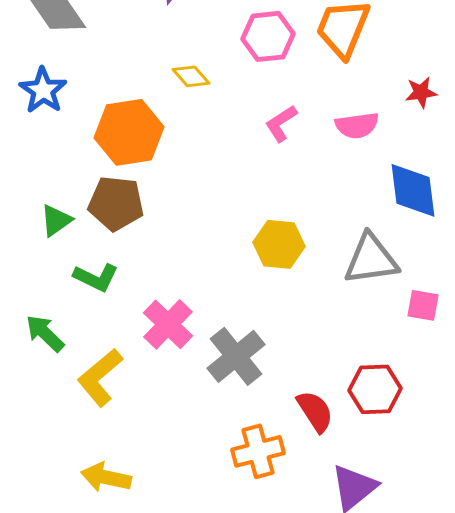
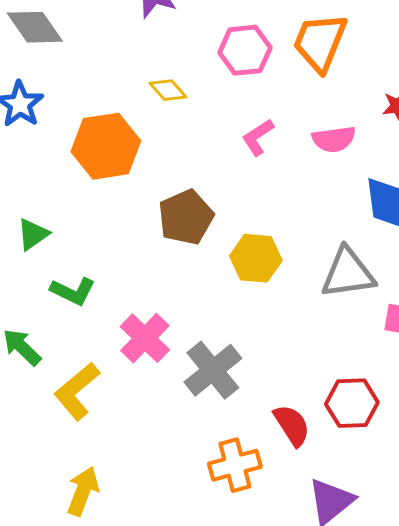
brown pentagon: (116, 203) -> (186, 217), moved, turned -30
yellow arrow: (106, 477) -> (83, 491), turned 99

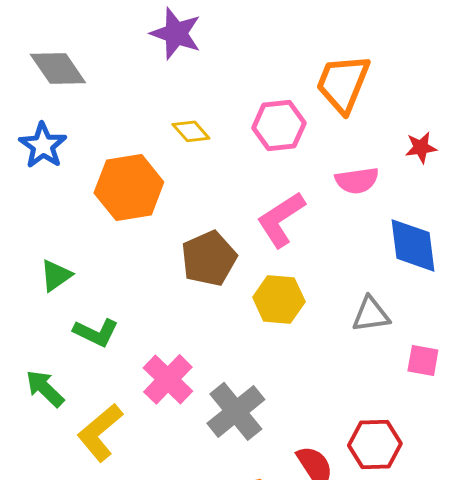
pink hexagon: (245, 50) -> (279, 125), moved
pink L-shape: (258, 137) -> (281, 219), moved, size x1.5
gray triangle: (348, 273) -> (371, 314), size x0.7

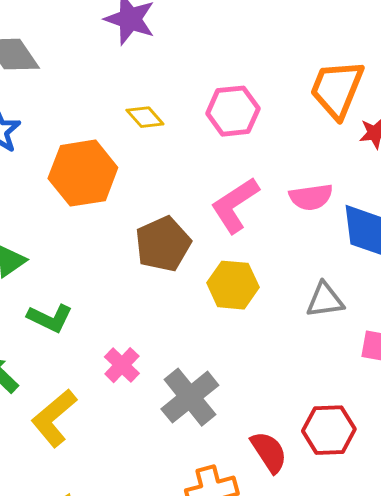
orange trapezoid: (343, 83) -> (337, 89), moved
pink semicircle: (357, 180) -> (311, 197), moved
pink cross: (168, 379) -> (122, 365), size x0.7

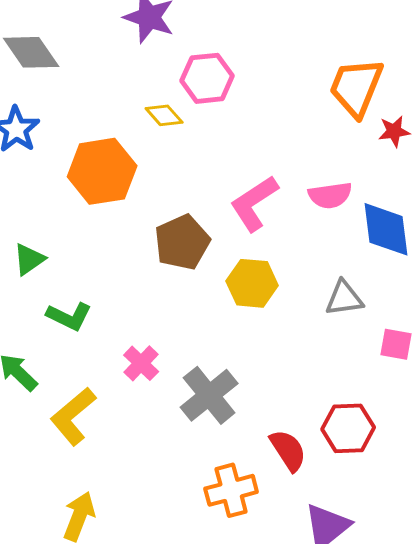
pink hexagon: (233, 111) -> (207, 78), moved

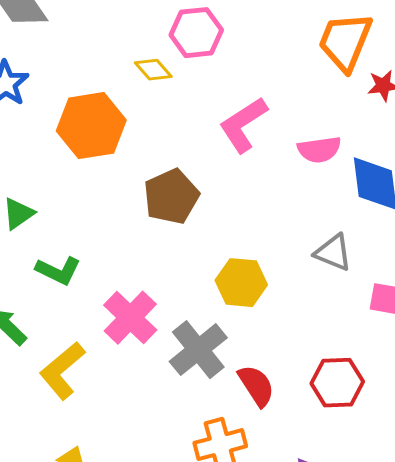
pink L-shape: (254, 203) -> (243, 125), moved
yellow hexagon: (252, 283) -> (241, 283), moved
gray triangle: (344, 298) -> (333, 253), turned 30
pink cross: (141, 363) -> (130, 318), size x1.5
red semicircle: (288, 450) -> (256, 386), moved

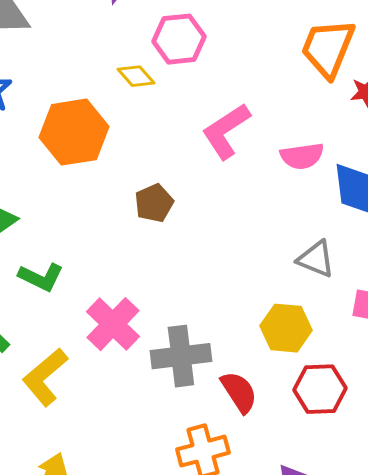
brown pentagon: (171, 197) -> (154, 203), size x0.7
yellow hexagon: (241, 283) -> (286, 328), moved
gray cross: (198, 350) -> (181, 356), turned 32

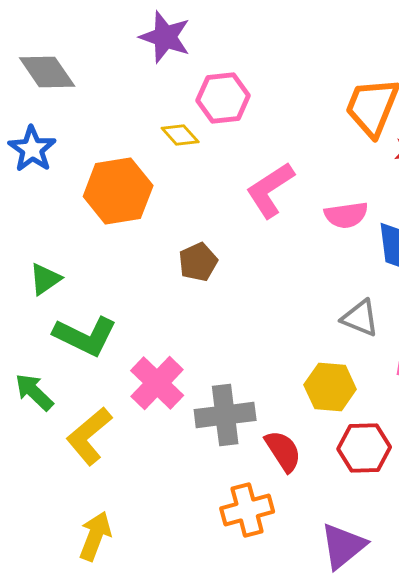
green L-shape: (41, 277) -> (85, 336), size x1.4

